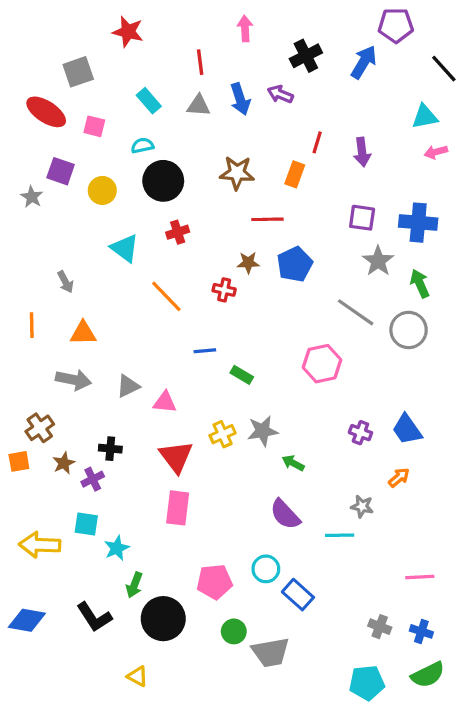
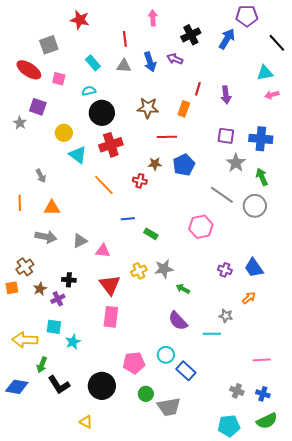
yellow circle: (102, 190) -> (64, 133), moved
red cross: (178, 232) -> (111, 145), size x1.6
green arrow: (134, 585) -> (42, 365), moved

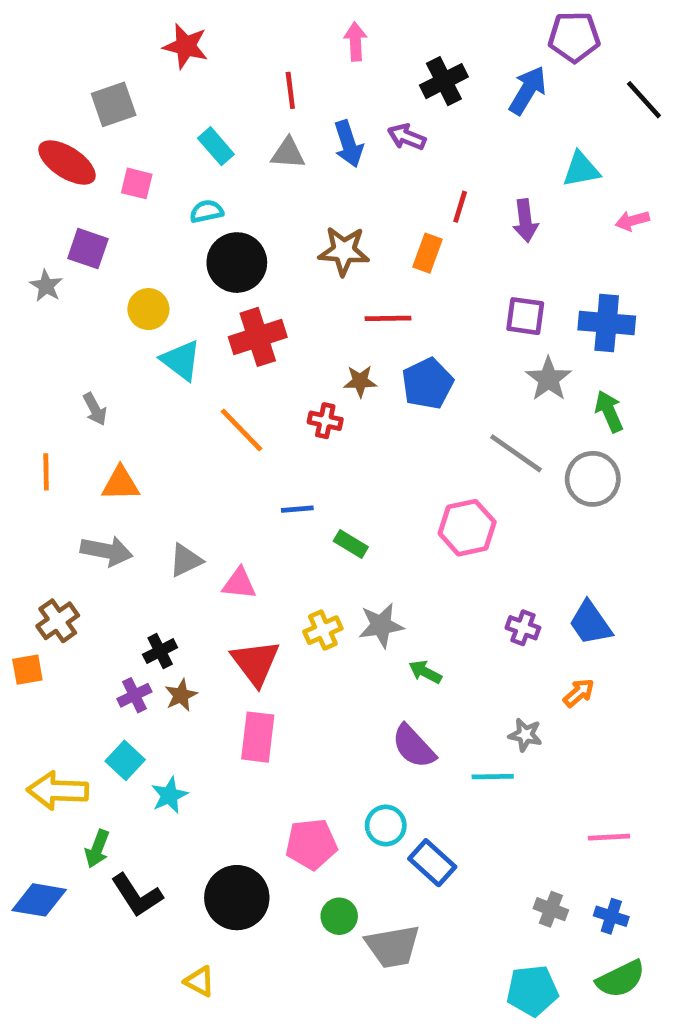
cyan triangle: (265, 73) -> (581, 169), moved
black cross: (69, 280) -> (160, 651), turned -32
brown star: (40, 289) -> (181, 695), moved
cyan square: (54, 327) -> (125, 760), turned 35

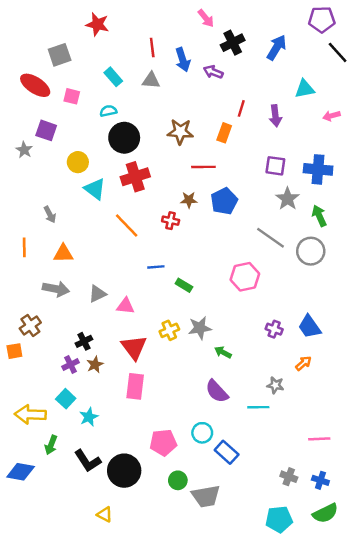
purple pentagon: (574, 37) -> (322, 19), moved
pink arrow: (355, 42) -> (206, 18), moved, turned 144
blue arrow: (348, 144) -> (183, 60), moved
black L-shape: (137, 895) -> (88, 461), moved

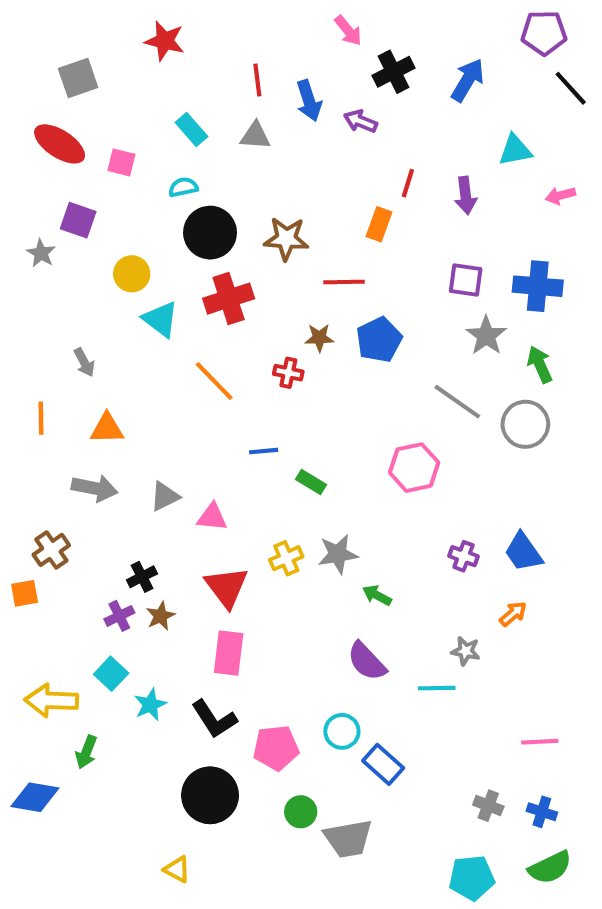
gray square: (60, 55) -> (78, 78), moved
brown star: (180, 132) -> (286, 239), moved
black L-shape: (88, 461) -> (214, 719), moved

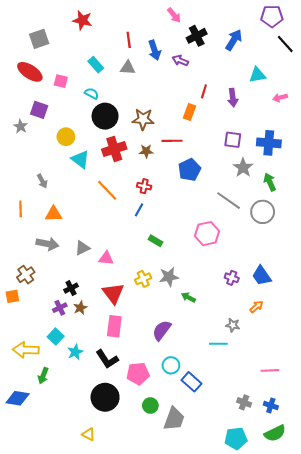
cyan semicircle: (183, 187) -> (92, 93), turned 40
brown star: (319, 338) -> (146, 151), moved
blue line: (264, 451) -> (139, 210), moved, turned -56
purple semicircle: (367, 661) -> (162, 330), moved, turned 80
gray trapezoid: (348, 839) -> (174, 419), turned -60

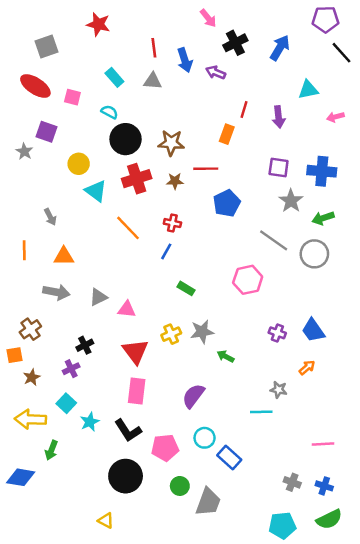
green arrow: (270, 182) -> (323, 218), turned -84
brown star: (80, 308) -> (32, 377), moved

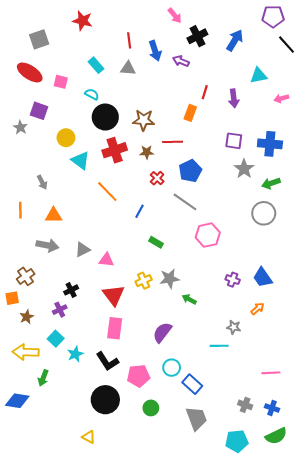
red cross: (172, 223) -> (157, 178), moved, turned 32
gray line: (274, 240) -> (185, 202), moved
gray trapezoid: (208, 502) -> (196, 418), moved, turned -40

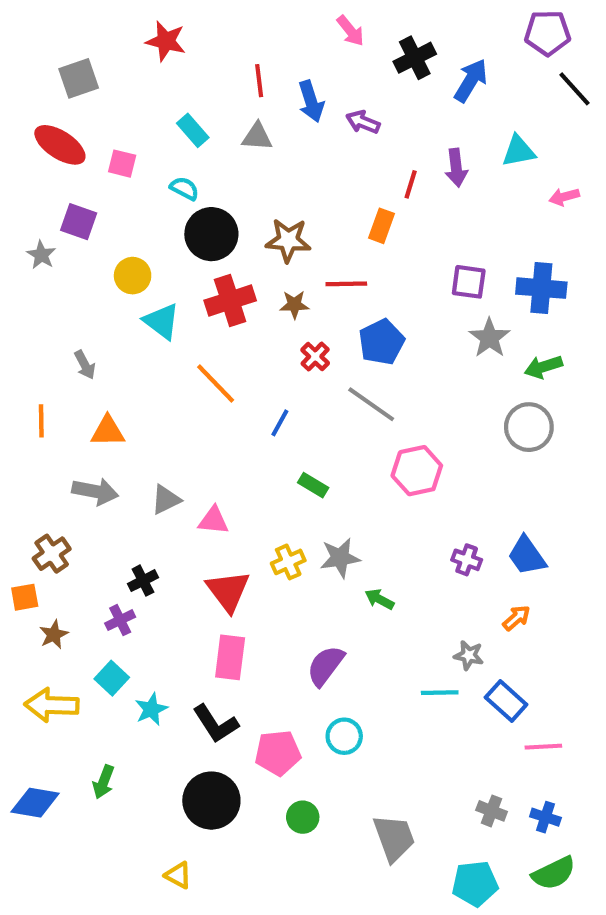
black cross: (197, 36) -> (415, 58), moved
purple arrow: (234, 98) -> (456, 168), moved
green arrow: (43, 378) -> (104, 782), moved
blue rectangle: (192, 384) -> (506, 701), moved

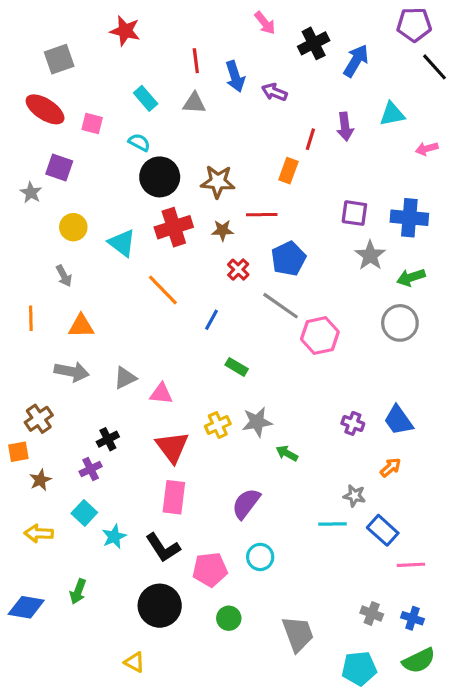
yellow circle: (133, 276) -> (73, 227), moved
pink hexagon: (417, 471) -> (320, 336), moved
yellow arrow: (52, 705) -> (39, 533), size x0.7

